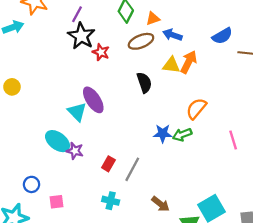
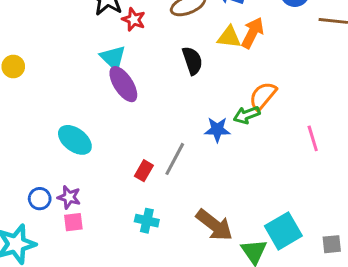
cyan triangle: (77, 112) -> (113, 58), moved
green arrow: (182, 135) -> (247, 115), moved
purple star: (75, 151) -> (69, 197), moved
gray line: (132, 169) -> (175, 159), moved
brown arrow: (160, 204) -> (214, 225), size x1.5

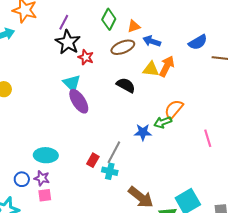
black semicircle: (192, 61) -> (126, 85), turned -42
cyan ellipse: (75, 140) -> (46, 155), moved, turned -35
cyan cross: (147, 221) -> (110, 171), moved

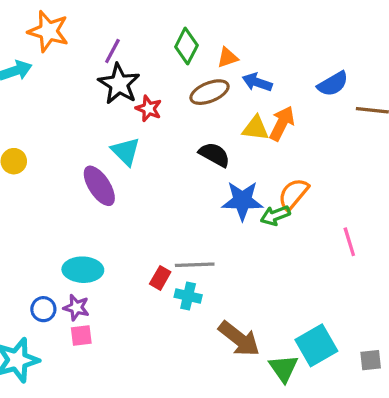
purple ellipse: (79, 101) -> (99, 186), moved
blue star: (143, 132) -> (242, 201), moved, size x1.4
gray line: (114, 152) -> (195, 265), turned 60

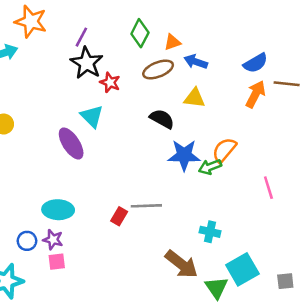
orange arrow: (282, 123) -> (255, 94), moved
cyan cross: (188, 296) -> (210, 232), moved

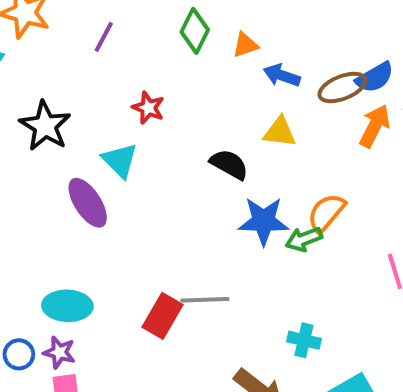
black star: (87, 63) -> (45, 126), moved
brown ellipse: (158, 69) -> (342, 87), moved
red rectangle: (119, 216) -> (162, 316), size x1.5

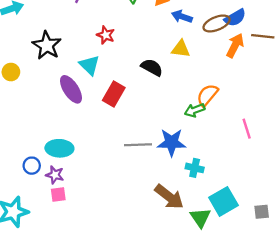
blue star: (264, 221) -> (172, 142), moved
red rectangle: (162, 316) -> (114, 94), moved
blue circle: (19, 354) -> (32, 166), moved

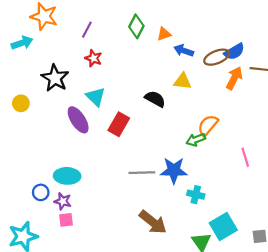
red star: (106, 35) -> (93, 58), moved
brown arrow: (169, 197) -> (153, 222), moved

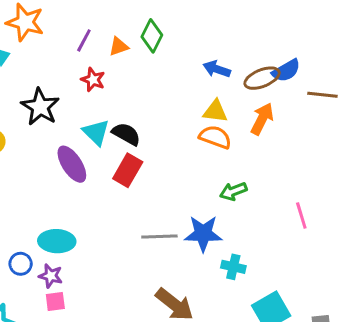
orange triangle: (164, 34) -> (119, 46), moved
orange arrow: (234, 78) -> (262, 119), moved
black semicircle: (155, 99) -> (126, 134), moved
orange semicircle: (208, 125) -> (215, 137), moved, turned 70

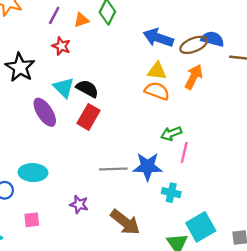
blue arrow: (217, 69) -> (158, 38), size x1.4
blue semicircle: (286, 71) -> (213, 39), turned -135
pink line: (301, 215) -> (184, 152), moved, turned 30
purple star: (51, 276) -> (79, 204), moved

